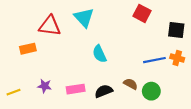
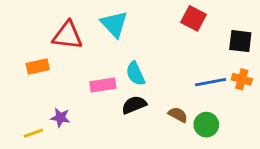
pink rectangle: (76, 89) -> (103, 85), moved
black semicircle: (104, 91) -> (134, 105), moved
yellow line: (13, 92) -> (33, 133), moved

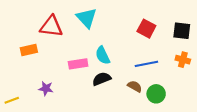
red square: (194, 18) -> (146, 29), moved
blue line: (211, 82) -> (146, 64), moved
yellow line: (33, 133) -> (12, 100), moved

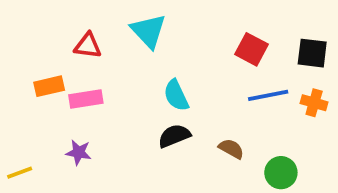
red triangle: (51, 26) -> (88, 46), size x0.7
pink rectangle: (78, 64) -> (86, 99), moved
blue line: (146, 64) -> (268, 95), moved
green circle: (156, 94) -> (281, 173), moved

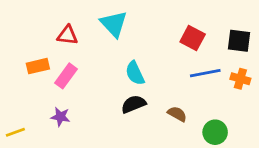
pink rectangle: (86, 99) -> (66, 76), turned -45

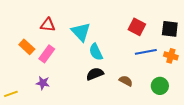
cyan triangle: (114, 24) -> (81, 32), moved
orange rectangle: (38, 66) -> (27, 47), turned 56
green circle: (215, 132) -> (160, 86), moved

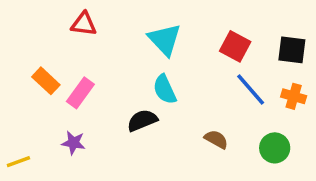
red triangle: (48, 25) -> (84, 24), moved
cyan triangle: (81, 32) -> (165, 40), moved
blue line: (146, 52) -> (251, 89), turned 60
black semicircle: (95, 74) -> (142, 120), moved

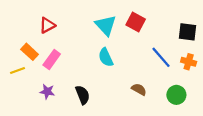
red triangle: (84, 24) -> (47, 25), moved, turned -35
red square: (235, 46) -> (136, 22), moved
black semicircle: (142, 120) -> (83, 95), moved, turned 90
yellow line: (18, 162) -> (17, 71), moved

